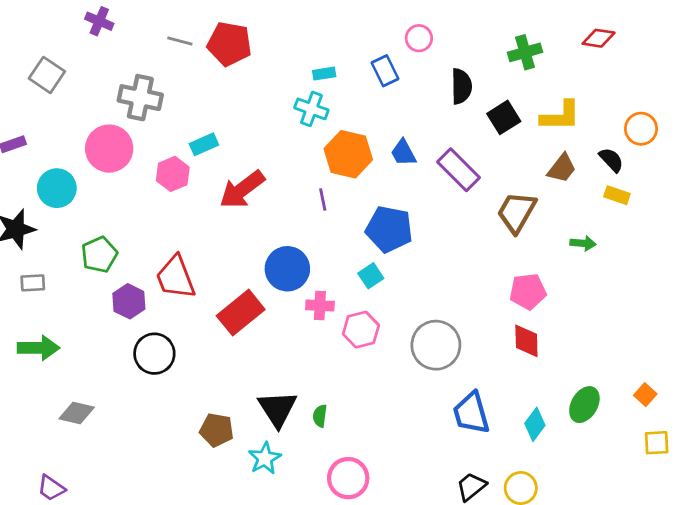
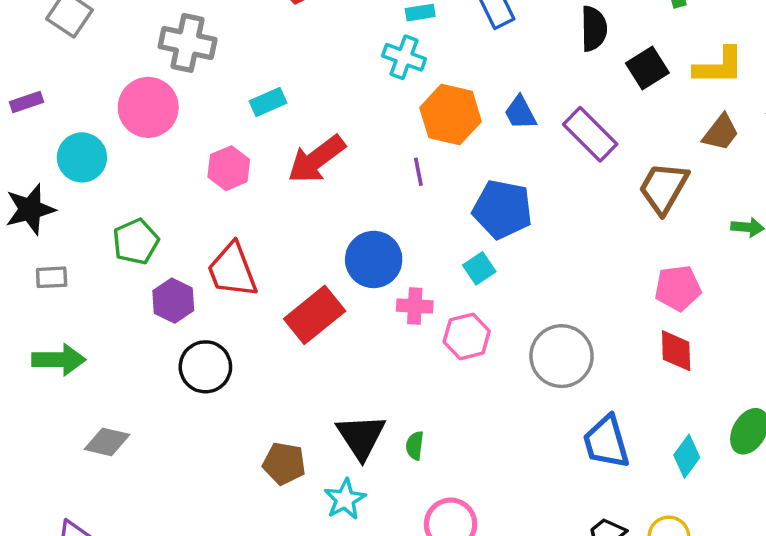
pink hexagon: (173, 174) -> (229, 168), moved

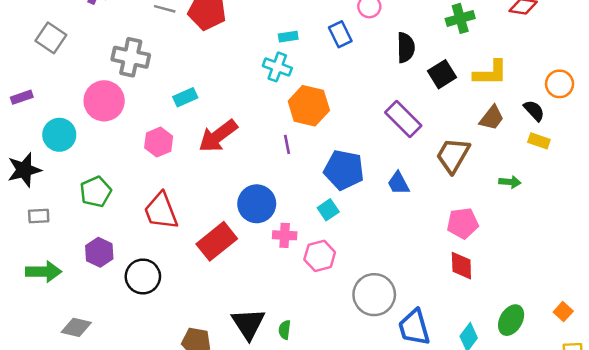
blue trapezoid: (520, 113) -> (398, 183), moved
purple hexagon: (173, 301) -> (99, 252), moved
gray circle: (562, 356) -> (374, 295), moved

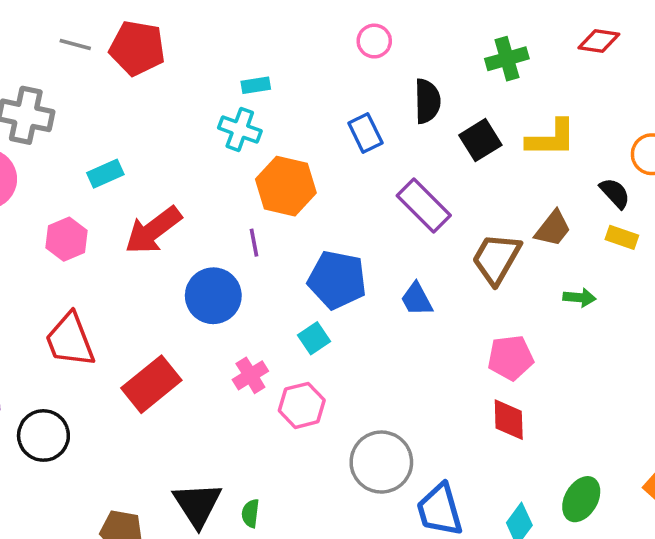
blue rectangle: (340, 34) -> (365, 133), moved
brown trapezoid: (492, 118) -> (553, 229), moved
blue circle: (257, 204) -> (213, 296), moved
pink cross: (285, 235) -> (250, 375), turned -35

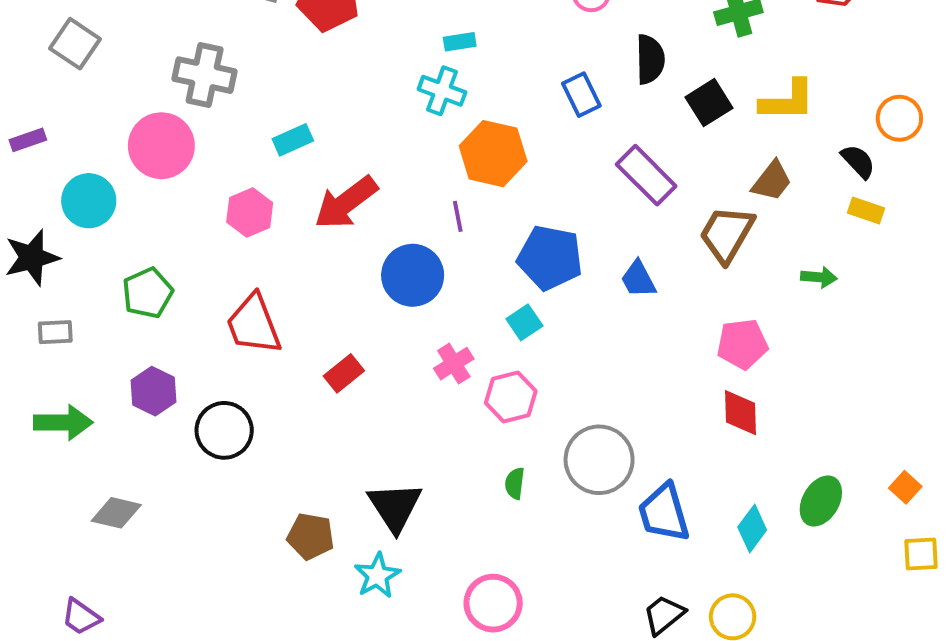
brown trapezoid: (553, 229) -> (772, 181), moved
red rectangle: (151, 384) -> (344, 373), size x0.6
green semicircle: (250, 513) -> (515, 483), moved

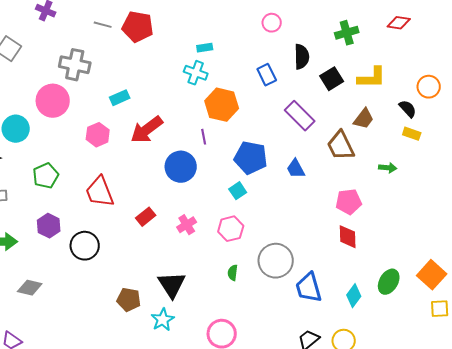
brown trapezoid: (727, 234) -> (341, 146), turned -56
pink cross: (454, 364) -> (187, 225), moved
orange square: (905, 487) -> (432, 275), size x1.8

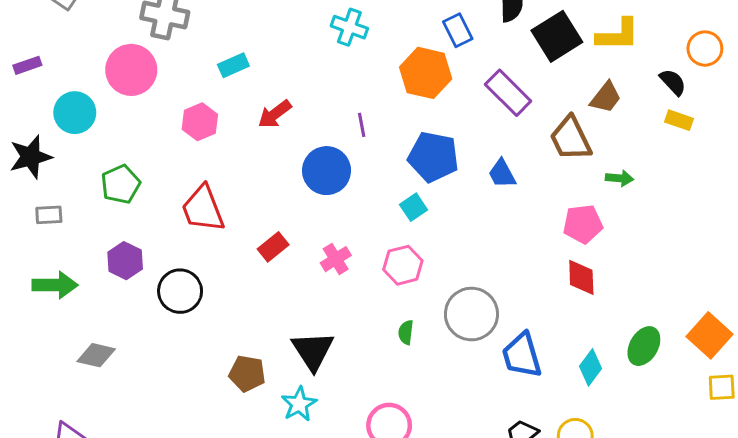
black square: (332, 79) -> (557, 36), size x1.4
orange hexagon: (222, 105) -> (426, 73), moved
red arrow: (147, 130) -> (275, 114), size x0.7
green arrow: (388, 168) -> (619, 178), moved

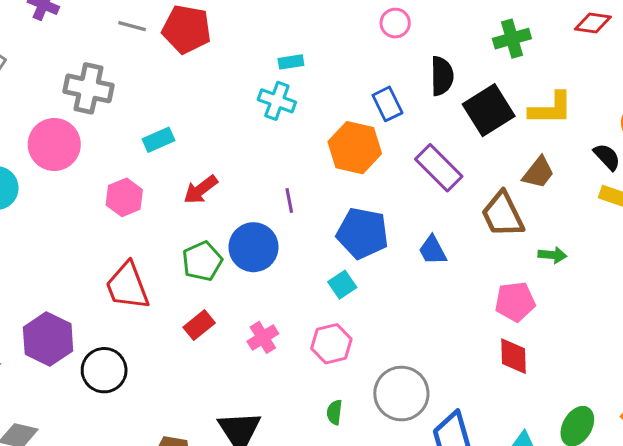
green pentagon: (121, 184) -> (202, 261), moved
purple hexagon: (125, 261) -> (48, 339), size x1.4

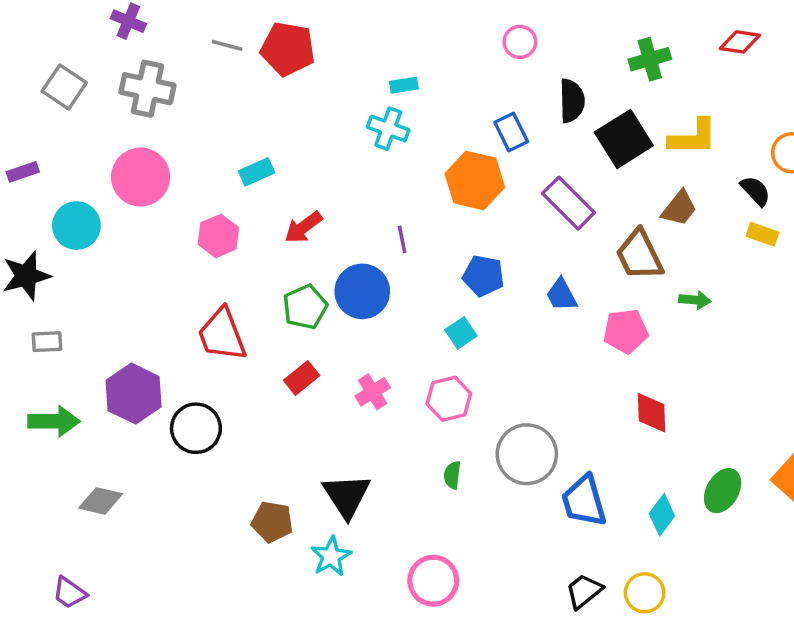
gray cross: (89, 88) -> (147, 89), moved
blue pentagon: (363, 233) -> (484, 276), size x0.7
pink pentagon: (515, 302) -> (626, 331), moved

